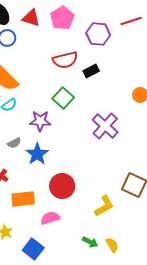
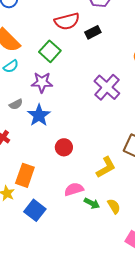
green square: (63, 98) -> (50, 51), moved
red circle: (62, 186) -> (64, 147), size x0.7
orange rectangle: (23, 199) -> (25, 175), moved, turned -65
pink semicircle: (50, 218) -> (74, 189), moved

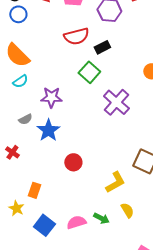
green square: (50, 51) -> (89, 72), moved
orange rectangle: (25, 175) -> (34, 190), size x0.7
pink semicircle: (74, 189) -> (76, 222), moved
yellow semicircle: (114, 206) -> (127, 210), moved

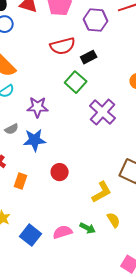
blue star: (48, 130) -> (35, 140), turned 30
orange rectangle: (34, 190) -> (21, 181), moved

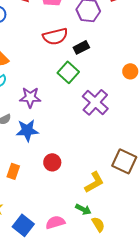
yellow semicircle: (114, 220) -> (98, 224), moved
green arrow: (88, 228) -> (83, 209), moved

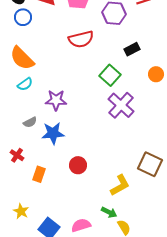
black rectangle: (81, 47) -> (132, 49), moved
green square: (68, 72) -> (110, 75), moved

